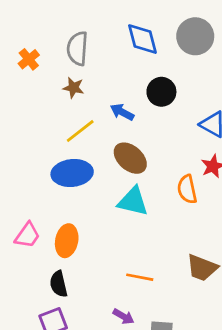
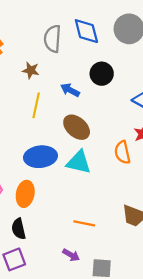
gray semicircle: (77, 48) -> (53, 39), moved
yellow line: (80, 131) -> (36, 105), turned -40
blue ellipse: (72, 173) -> (40, 157), moved

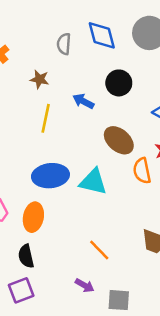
gray semicircle: (53, 39) -> (64, 44), size x0.7
brown ellipse: (77, 127) -> (119, 140), moved
orange line: (84, 223) -> (99, 250), turned 35

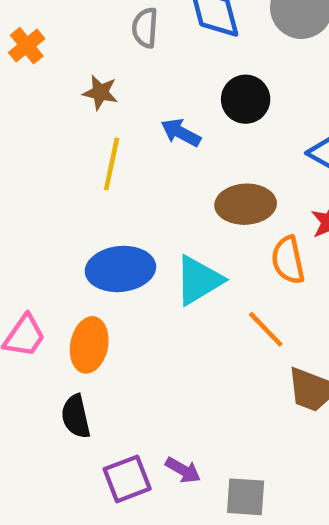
brown ellipse: (119, 140) -> (246, 204), turned -44
cyan triangle: (93, 182) -> (199, 280), turned -44
orange line: (99, 250) -> (266, 329), moved
purple square: (21, 290) -> (127, 479), moved

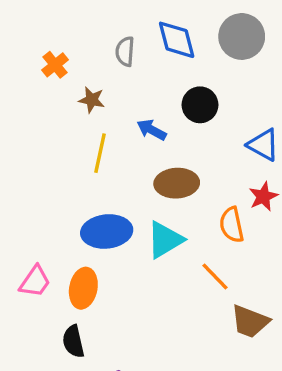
orange cross: (27, 46) -> (55, 65), moved
brown ellipse: (246, 204) -> (177, 183), moved

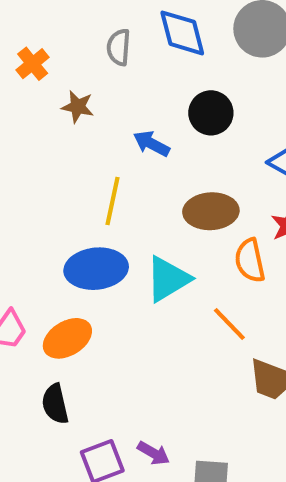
yellow line: (100, 153) -> (113, 201), moved
brown ellipse: (177, 183) -> (211, 211), moved
orange ellipse: (83, 288) -> (67, 338), turned 48

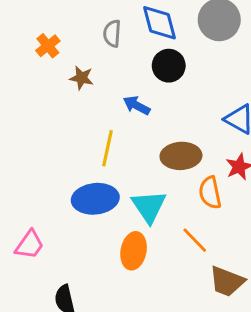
black circle: (211, 113) -> (169, 66), moved
cyan triangle: (168, 279) -> (149, 206), turned -33
orange ellipse: (67, 338) -> (134, 251), moved, turned -48

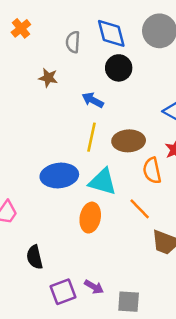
orange cross: (48, 46) -> (21, 28), moved
yellow line: (108, 148) -> (91, 137), moved
cyan triangle: (149, 206) -> (103, 182), turned -40

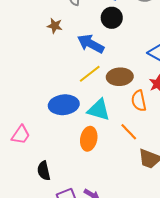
blue arrow: (93, 100) -> (91, 44), size x1.5
yellow line: (91, 137) -> (90, 74), turned 40

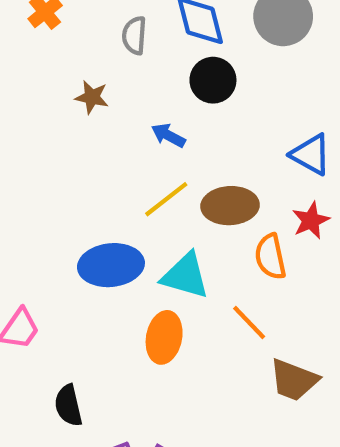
blue arrow: (91, 44) -> (168, 135), size x0.6

